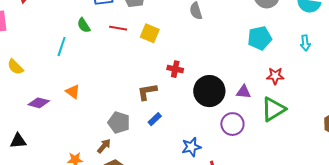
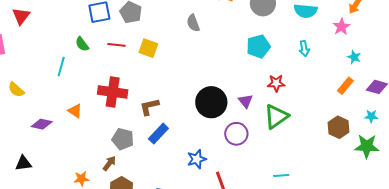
red cross: (175, 69) -> (113, 92), moved, size x1.8
purple triangle: (244, 92) -> (246, 101), turned 49
blue rectangle: (155, 119) -> (158, 134), size x1.5

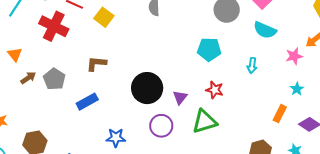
orange rectangle: (345, 86) -> (280, 114), turned -30
red cross: (113, 92) -> (54, 26), moved
brown L-shape: (149, 107) -> (96, 64), moved
gray pentagon: (123, 139) -> (54, 79), moved
brown arrow: (109, 163) -> (28, 78), moved

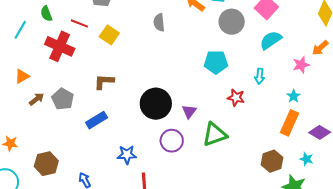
cyan semicircle: (265, 30) -> (271, 40), turned 125
orange triangle: (15, 54) -> (22, 76), turned 42
cyan star: (297, 89) -> (294, 96), moved
red star: (215, 90) -> (236, 98), moved
orange rectangle: (280, 114) -> (289, 123), size x1.4

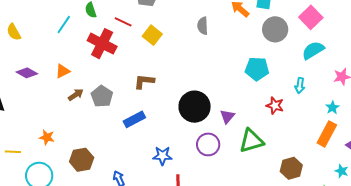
brown hexagon: (272, 161) -> (291, 168), moved

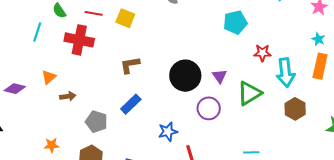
cyan arrow: (300, 86) -> (285, 73), moved, size x1.8
brown arrow: (76, 95) -> (68, 96), turned 42
gray pentagon: (102, 96) -> (96, 122), moved

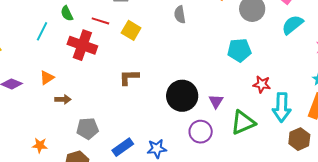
blue rectangle: (131, 104) -> (123, 147), moved
brown hexagon: (295, 109) -> (299, 139), moved
gray pentagon: (96, 122) -> (88, 128), turned -30

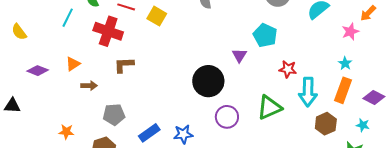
cyan pentagon: (239, 50) -> (265, 35), turned 30
brown L-shape: (129, 77) -> (124, 65), moved
purple triangle: (216, 101) -> (239, 55), moved

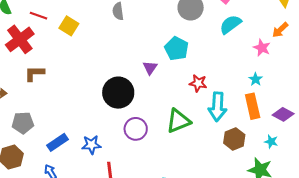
red cross: (108, 31) -> (20, 39), turned 32
pink star: (350, 32) -> (262, 48), turned -30
orange rectangle: (343, 90) -> (253, 106), turned -35

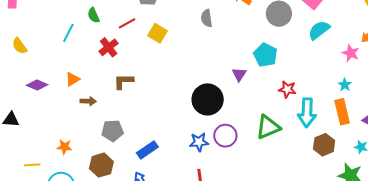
red line: (39, 16) -> (127, 23), turned -48
red cross: (20, 39) -> (109, 47), size x0.7
blue star: (91, 145) -> (199, 142), moved

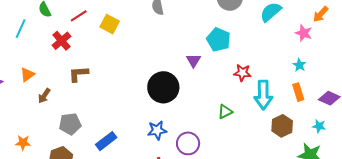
brown arrow: (88, 101) -> (44, 96), turned 126
orange rectangle: (342, 112) -> (298, 92), size x0.7
green triangle: (268, 127) -> (225, 112), size x0.6
purple circle: (225, 136) -> (188, 143), moved

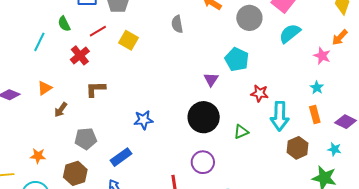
black circle: (163, 87) -> (204, 117), moved
blue star: (157, 130) -> (143, 120), moved

